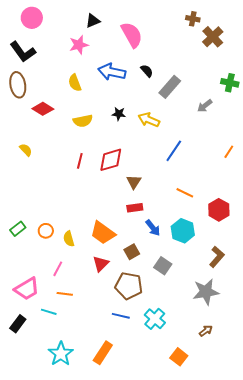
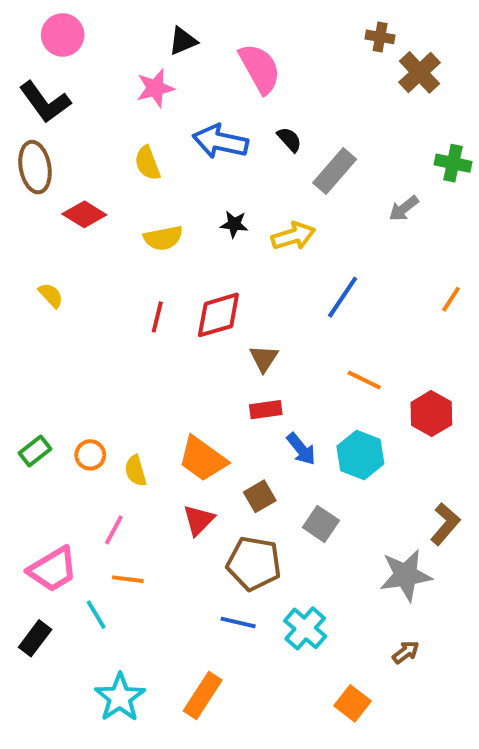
yellow arrow: (149, 120) -> (293, 236), turned 140
brown L-shape: (217, 257) -> (445, 524), moved
cyan line: (49, 312) -> (96, 615), turned 42

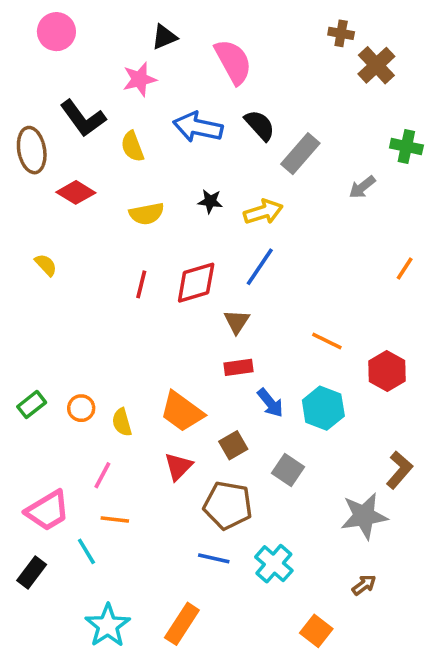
black L-shape: (45, 102) -> (83, 118), moved
black semicircle: (289, 139) -> (260, 125), size x1.4
blue line: (343, 297) -> (260, 267), moved

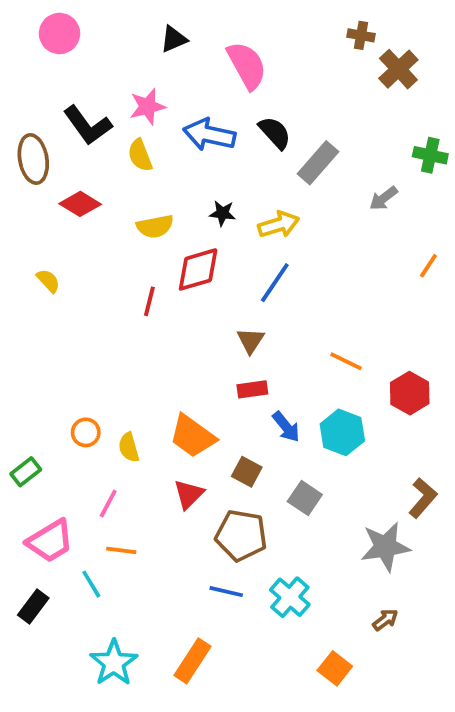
pink star: (140, 79) -> (148, 107), moved
orange line: (405, 268) -> (428, 266), moved
red diamond: (196, 283) -> (198, 269), moved
green rectangle: (32, 405) -> (26, 472), moved
brown square: (233, 445) -> (247, 472), turned -32

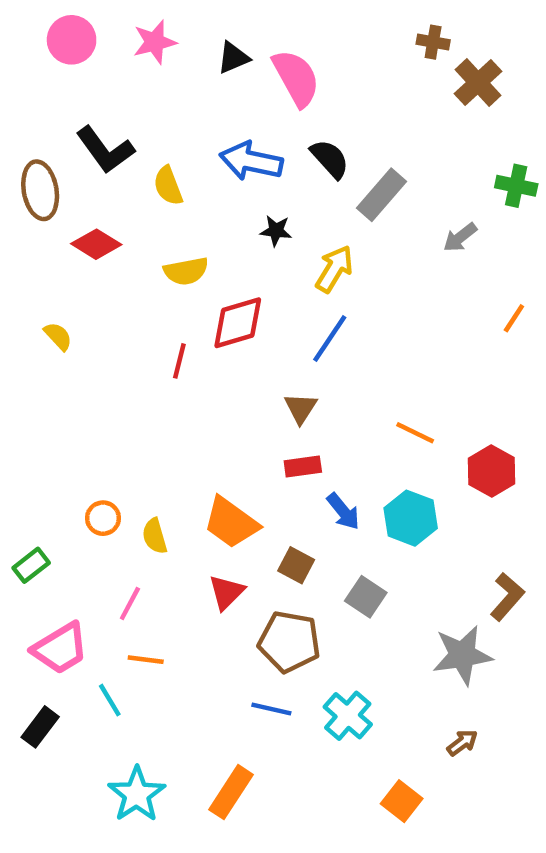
black triangle: (174, 39) -> (233, 58), moved
pink star: (148, 107) -> (155, 42), moved
black star: (222, 213) -> (276, 231), moved
yellow arrow: (279, 225) -> (334, 269), turned -42

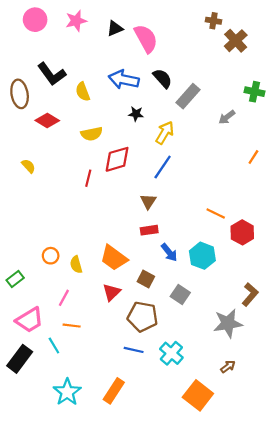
orange line: (415, 433) -> (216, 214), moved
black rectangle: (40, 727) -> (20, 359), size x1.4
orange square: (402, 801) -> (198, 395), size x1.5

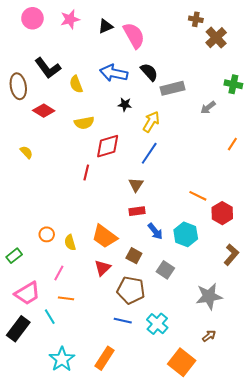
gray rectangle: (188, 96) -> (172, 88), turned 35
red line: (88, 178) -> (86, 173), moved
brown L-shape: (250, 295) -> (231, 255), moved

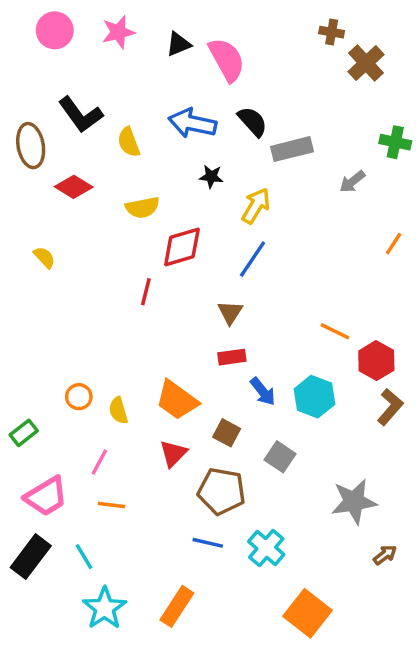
brown L-shape: (231, 255) -> (390, 407), moved
cyan line: (50, 317) -> (84, 557), moved
brown arrow: (209, 336) -> (385, 555), moved

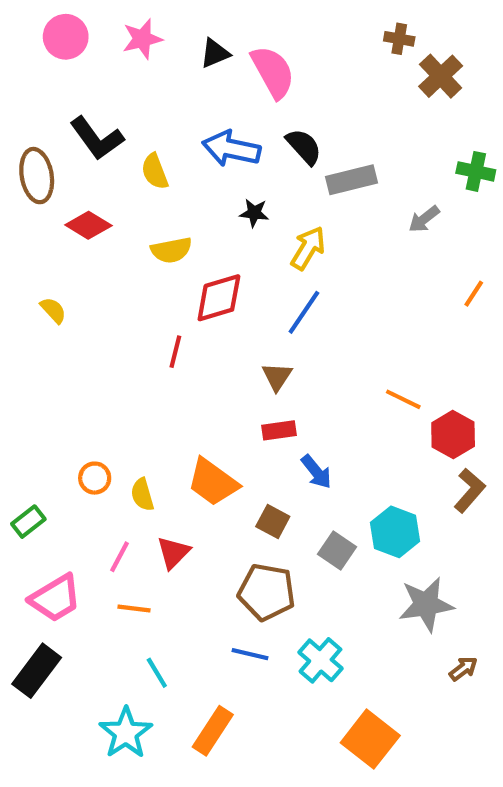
cyan hexagon: (314, 397) -> (395, 532), moved
red triangle: (173, 453) -> (173, 553), moved
cyan line: (84, 557) -> (157, 673), moved

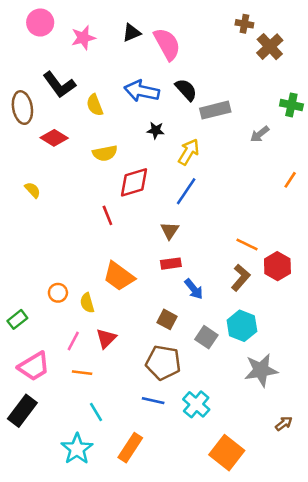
pink star: (142, 39) -> (83, 38), moved
red line: (175, 352) -> (107, 215), turned -36
orange trapezoid: (213, 482) -> (119, 276), moved
brown L-shape: (470, 490) -> (241, 278), moved
brown arrow: (463, 669) -> (284, 423), moved

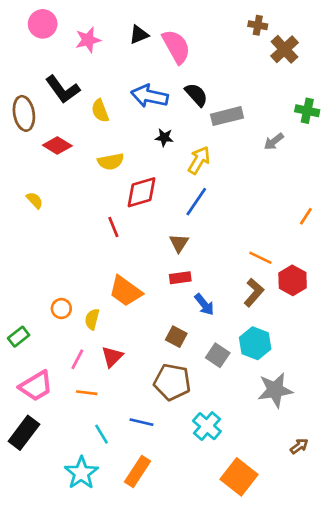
orange line: (290, 180) -> (306, 216), moved
yellow semicircle: (87, 303) -> (92, 319), turned 30
blue line: (153, 401) -> (142, 422), moved

